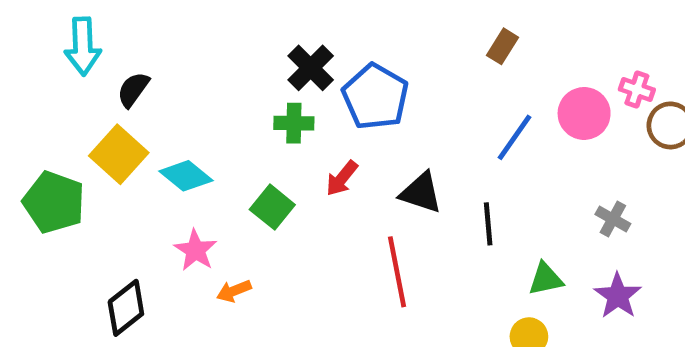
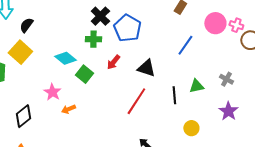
pink circle: (584, 113) -> (215, 23), moved
cyan diamond: (186, 176) -> (65, 58), moved
black line: (488, 224) -> (174, 95), moved
red line: (397, 272) -> (136, 101), turned 44
green triangle: (546, 279) -> (196, 86), moved

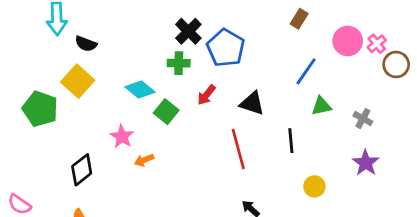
black semicircle: (26, 25) -> (86, 44), turned -105
pink cross: (236, 25) -> (377, 44), turned 32
green triangle: (196, 86) -> (321, 106), moved
red line: (136, 101) -> (238, 149), turned -48

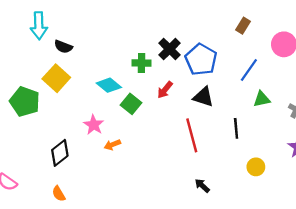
black cross: (188, 31) -> (170, 49), moved
blue pentagon: (226, 48) -> (201, 60), moved

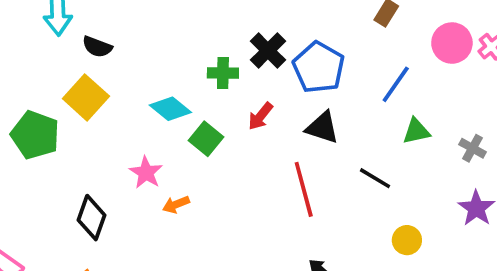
black line: (236, 128) -> (375, 178), turned -54
black diamond: (60, 153) -> (92, 218), turned -32

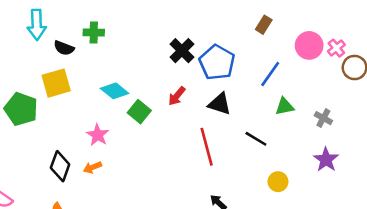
green cross: (223, 73) -> (94, 32), moved
yellow square: (86, 97) -> (56, 83), turned 32
orange arrow: (176, 204) -> (92, 167), moved

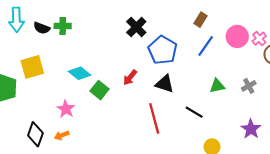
black semicircle: (64, 48) -> (42, 28), moved
black cross: (182, 51) -> (136, 27), moved
blue line: (270, 74) -> (206, 46), moved
gray cross: (323, 118) -> (249, 86), moved, turned 32

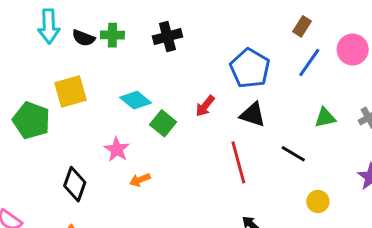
black cross: (136, 27) -> (167, 37), moved, turned 30
orange arrow: (62, 135) -> (140, 180), moved

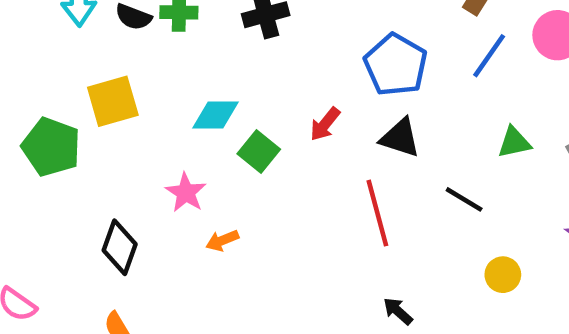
cyan diamond: (136, 100) -> (215, 115), turned -40

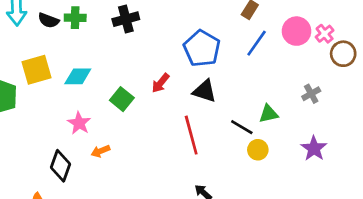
cyan diamond: (215, 115) -> (78, 76), moved
green triangle: (514, 142) -> (269, 114), moved
black diamond: (120, 247) -> (60, 166), moved
yellow circle: (503, 275) -> (258, 150), moved

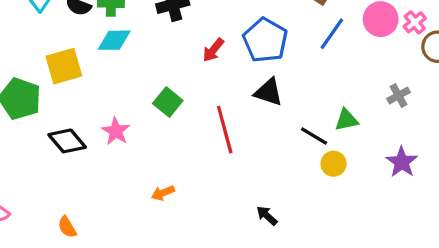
cyan diamond: (78, 76) -> (114, 40), moved
red arrow: (160, 83) -> (213, 50), moved
red line: (191, 135) -> (225, 130), moved
orange arrow: (100, 151) -> (163, 193), moved
black diamond: (60, 166) -> (67, 141), moved, turned -60

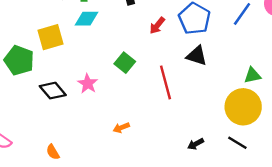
black line: (314, 136) -> (237, 143), moved
yellow circle: (334, 164) -> (243, 107), size x2.0
black arrow: (267, 216) -> (196, 144), turned -70

